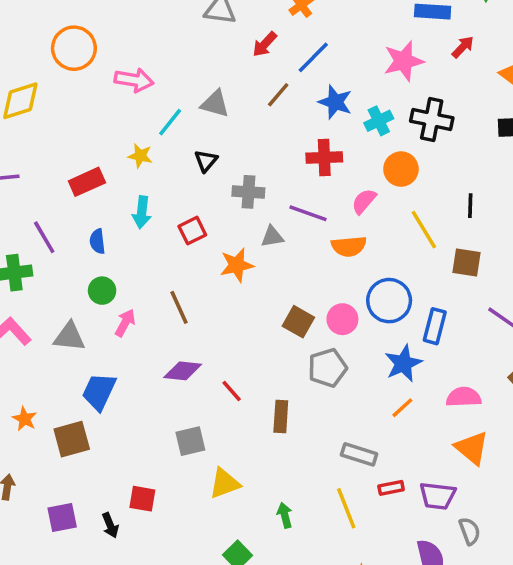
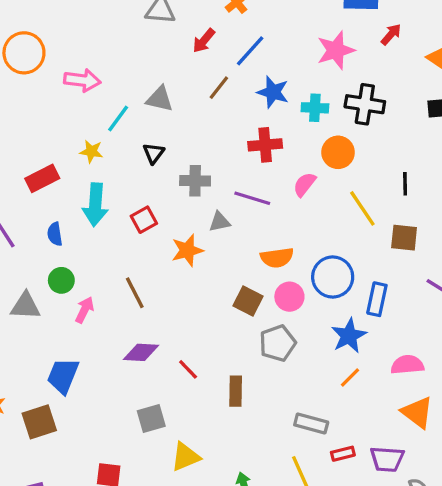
cyan cross: (379, 121) -> (315, 108), turned 32
cyan arrow: (142, 212) -> (95, 205), size x1.4
orange semicircle: (349, 246) -> (277, 258), moved
gray triangle: (69, 337) -> (25, 306), moved

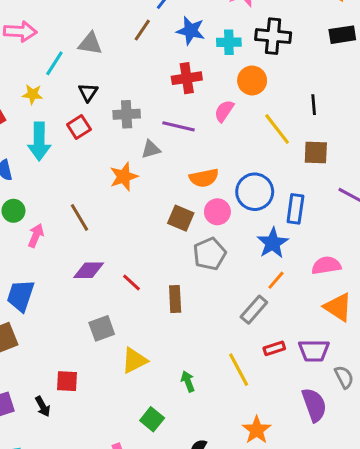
red square: (144, 220) -> (79, 127), moved
gray rectangle: (311, 423) -> (254, 310), moved, turned -60

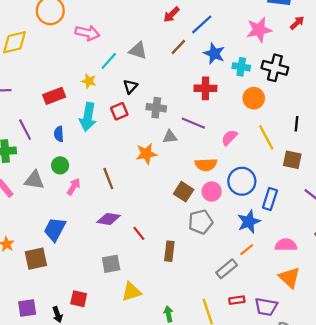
pink semicircle: (224, 111) -> (229, 138), moved

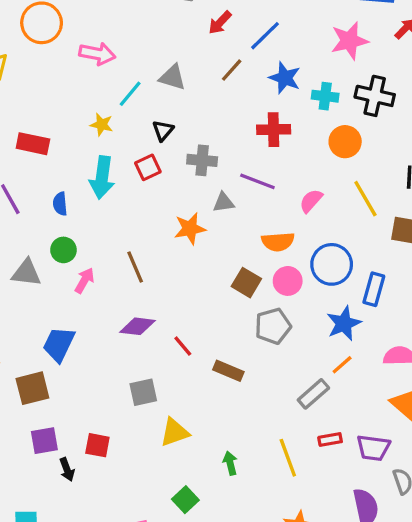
red rectangle: (54, 96) -> (33, 144), moved, turned 35
brown rectangle: (169, 251) -> (228, 371), turned -72
purple square: (27, 308) -> (44, 441), moved

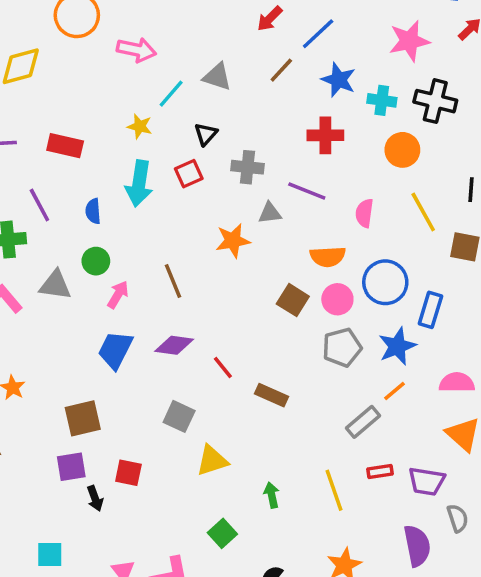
pink semicircle: (311, 201) -> (364, 213), turned -35
gray pentagon: (273, 326) -> (342, 347), moved
blue trapezoid: (59, 344) -> (115, 350), moved
brown square: (32, 388) -> (83, 418), moved
gray square: (143, 392) -> (179, 416), turned 36

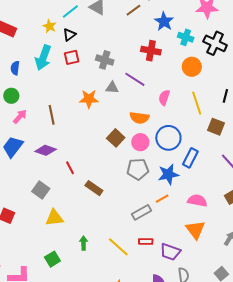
black triangle: (206, 134) -> (69, 35), moved
yellow line: (334, 490) -> (118, 247), turned -40

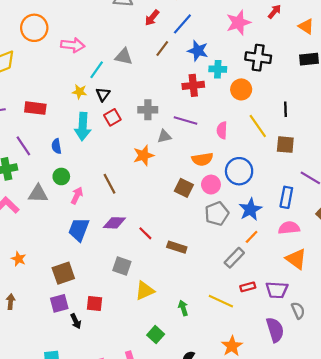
cyan cross: (186, 37) -> (218, 69), moved
blue rectangle: (190, 158) -> (286, 197), moved

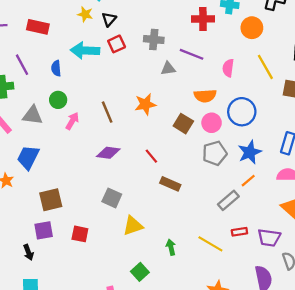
cyan arrow: (83, 127) -> (85, 50), turned 84
orange star: (144, 155) -> (145, 104), moved
blue trapezoid: (79, 229) -> (28, 157), moved
red line: (145, 233) -> (151, 156), moved
black arrow: (76, 321) -> (28, 252), moved

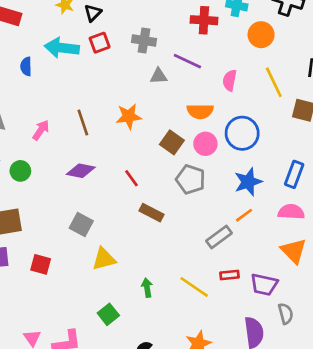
green circle: (58, 100) -> (20, 171), moved
gray pentagon: (215, 153) -> (191, 179), moved, turned 30

